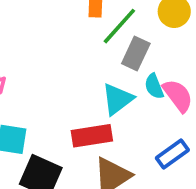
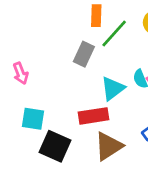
gray rectangle: (136, 53) -> (84, 54), moved

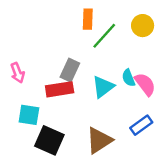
gray rectangle: (84, 54) -> (70, 70), moved
red rectangle: (93, 116) -> (60, 89), moved

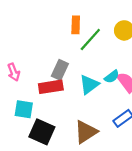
cyan semicircle: (129, 78) -> (112, 77), turned -105

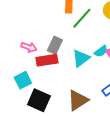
pink arrow: (14, 72) -> (29, 47), moved, turned -49
cyan square: (24, 109) -> (23, 80), turned -36

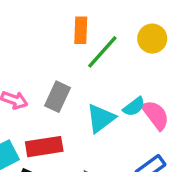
red rectangle: (47, 60) -> (44, 147), moved

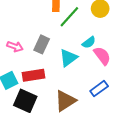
cyan semicircle: (134, 107) -> (89, 42), moved

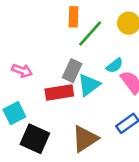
gray rectangle: (42, 44) -> (72, 71), moved
red rectangle: (33, 75) -> (59, 93), moved

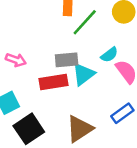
gray rectangle: (72, 71) -> (67, 60), turned 60
black square: (35, 139) -> (29, 129), turned 32

